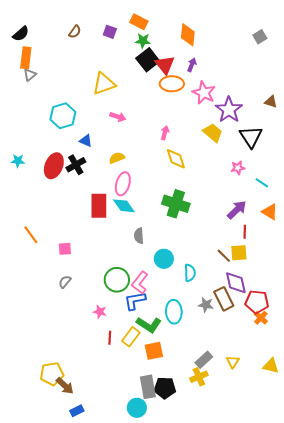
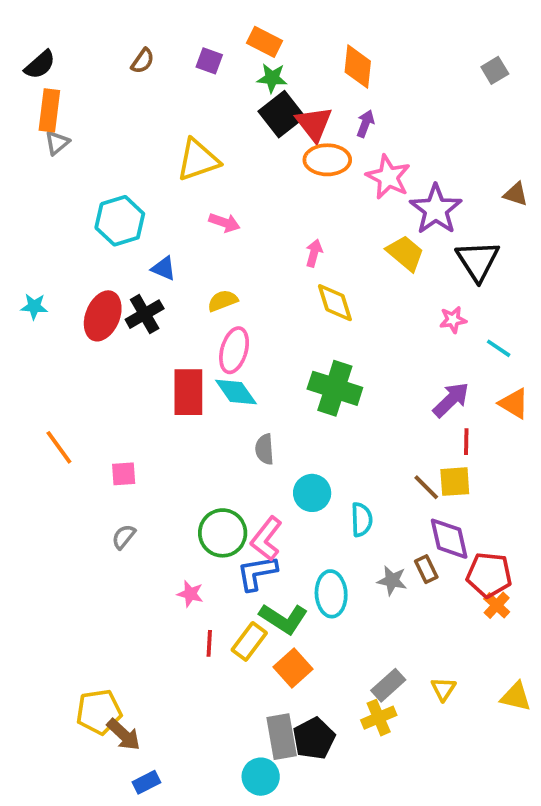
brown rectangle: (224, 299) -> (426, 569), size x0.6
orange square: (154, 351) -> (293, 668), turned -30
black pentagon: (165, 388) -> (314, 739), turned -30

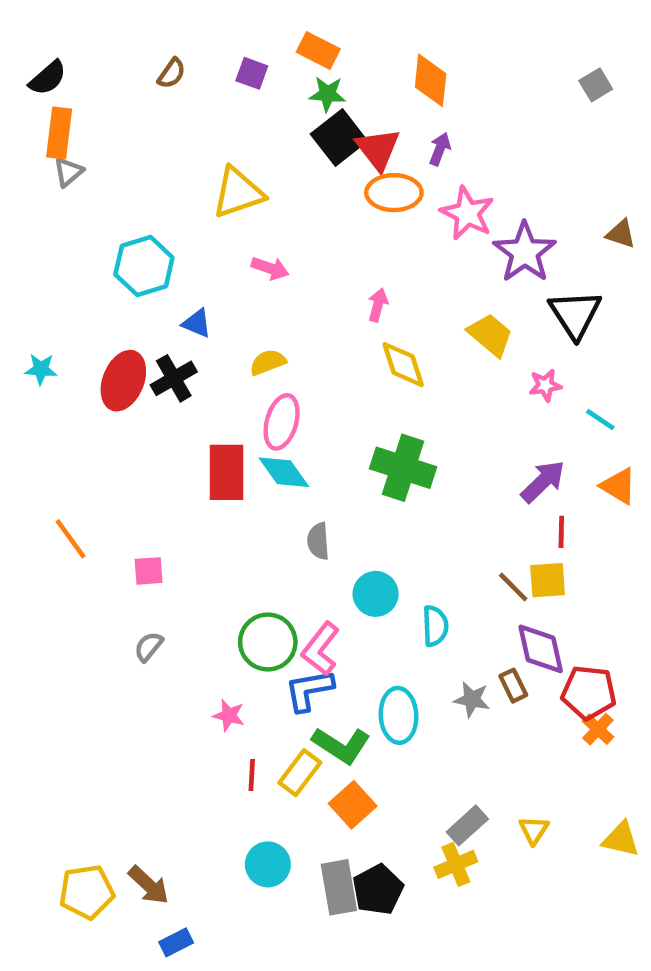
yellow trapezoid: (405, 253) -> (490, 335), moved
yellow pentagon: (99, 712) -> (87, 892), moved
cyan circle: (261, 777) -> (268, 864), moved

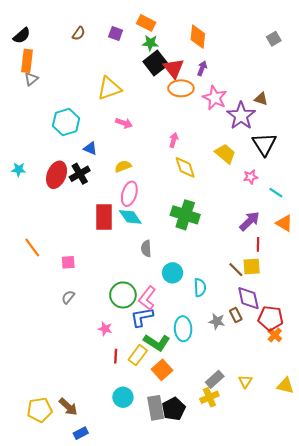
brown triangle: (621, 234) -> (261, 99), moved

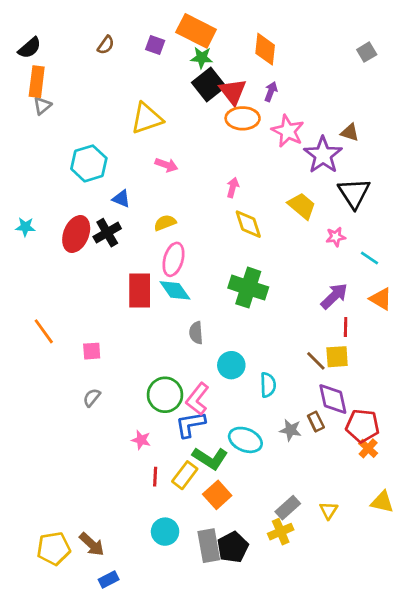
orange rectangle: (146, 23) -> (196, 31), size x1.5
cyan ellipse: (183, 329) -> (245, 440), turned -65
yellow triangle: (285, 386) -> (382, 502), moved

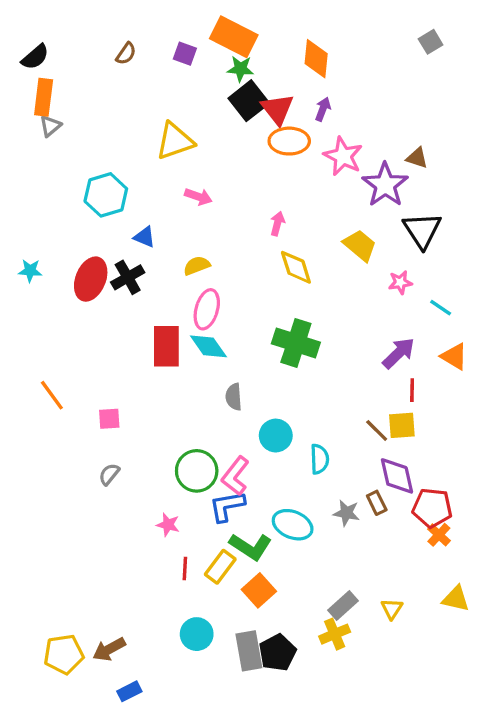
gray square: (367, 52) -> (431, 42), moved
brown arrow: (92, 544) -> (109, 649), turned 108

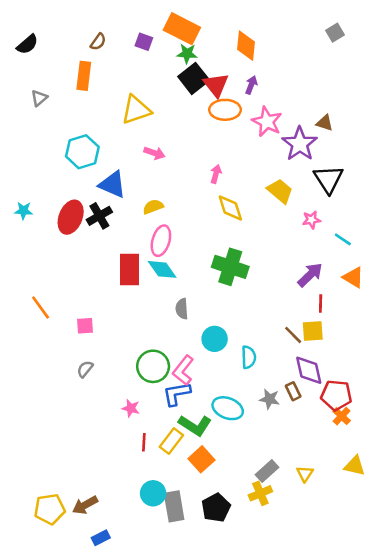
orange rectangle: (44, 97) -> (84, 76), moved
blue triangle: (145, 237) -> (112, 184), size x1.6
gray rectangle: (249, 651) -> (174, 506), moved

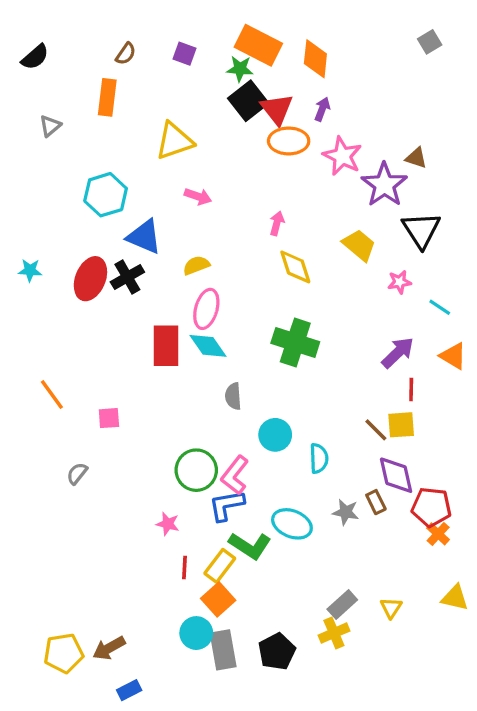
orange rectangle: (182, 29) -> (258, 45), moved
gray semicircle: (85, 369) -> (77, 473), moved
orange square: (201, 459) -> (218, 599), moved

